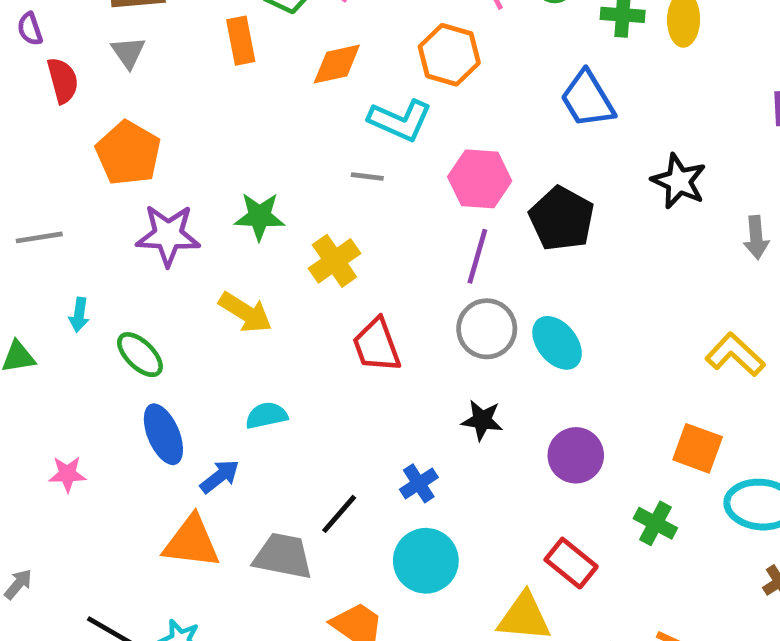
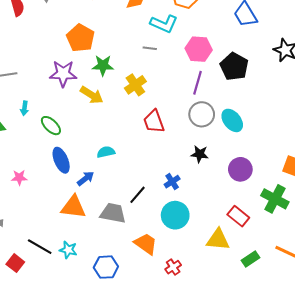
orange pentagon: (128, 153) -> (80, 38), moved
yellow arrow: (245, 312) -> (92, 95), moved
green cross: (655, 523) -> (275, 199), size x1.5

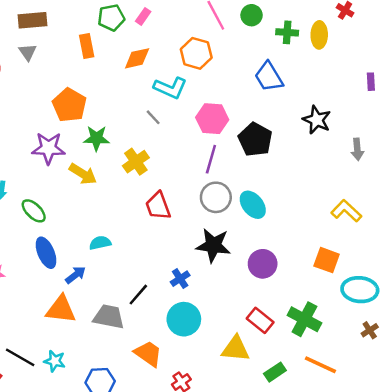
gray line: (150, 48) -> (153, 117), turned 40
black star: (200, 154) -> (213, 245), size x1.6
green cross: (275, 199) -> (304, 319), moved

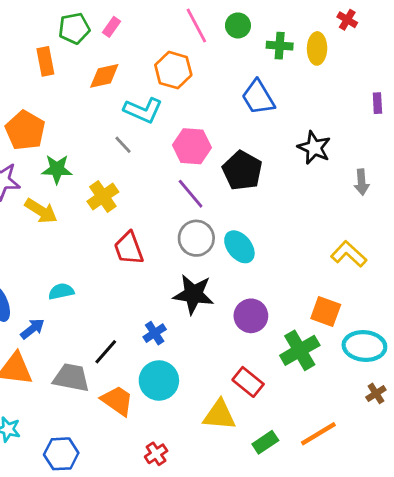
purple line: (211, 159) -> (191, 194), turned -56
green cross: (304, 319) -> (300, 350), moved, turned 32
orange trapezoid: (148, 354) -> (117, 401), moved
orange line: (320, 365) -> (318, 434), turned -56

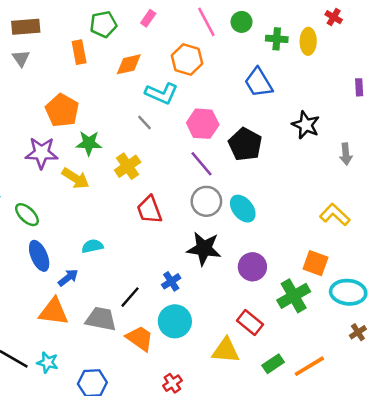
pink rectangle: (111, 27) -> (148, 18), moved
green rectangle: (265, 442) -> (273, 364), moved

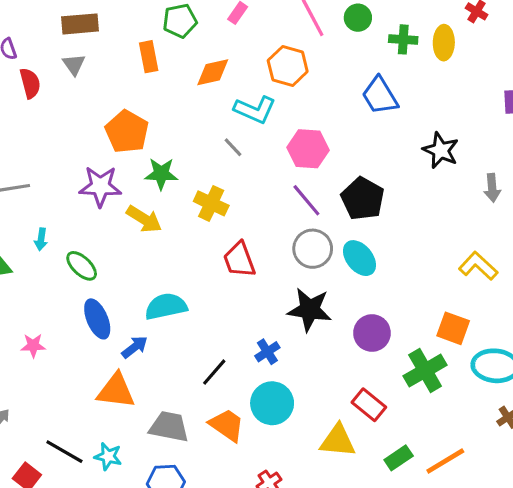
black pentagon: (245, 144) -> (363, 199), moved
yellow cross: (128, 166) -> (211, 203), turned -30
cyan semicircle: (92, 246) -> (166, 306), size x1.5
gray trapezoid: (101, 319) -> (169, 427), moved

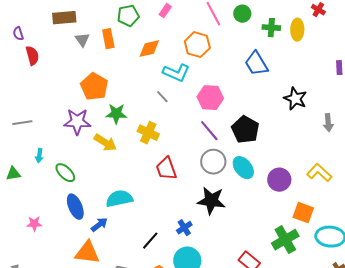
gray triangle: (74, 64) -> (82, 40), moved
purple circle: (372, 333) -> (279, 180), moved

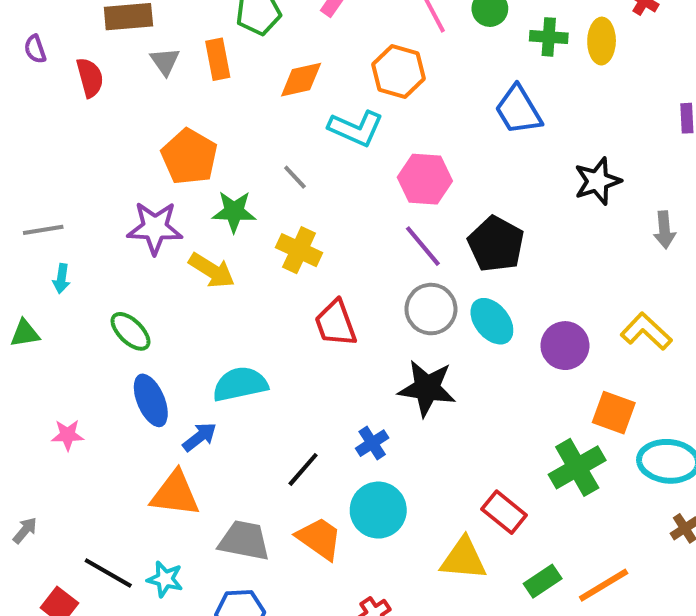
red semicircle: (32, 56) -> (90, 78), moved
gray line: (162, 97) -> (295, 177), moved
black star: (295, 99) -> (597, 181), turned 30
cyan arrow: (39, 156) -> (61, 279), moved

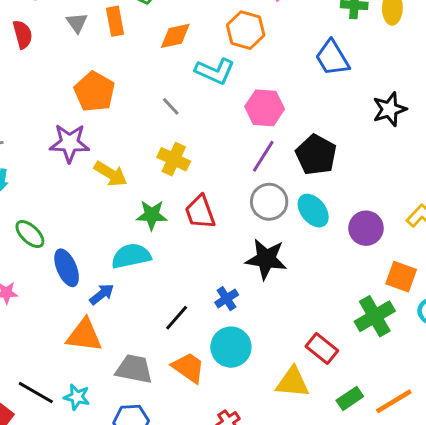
green star: (234, 212) -> (152, 215), moved
purple line: (423, 246) -> (263, 156), turned 72
green ellipse: (130, 331) -> (30, 234), moved

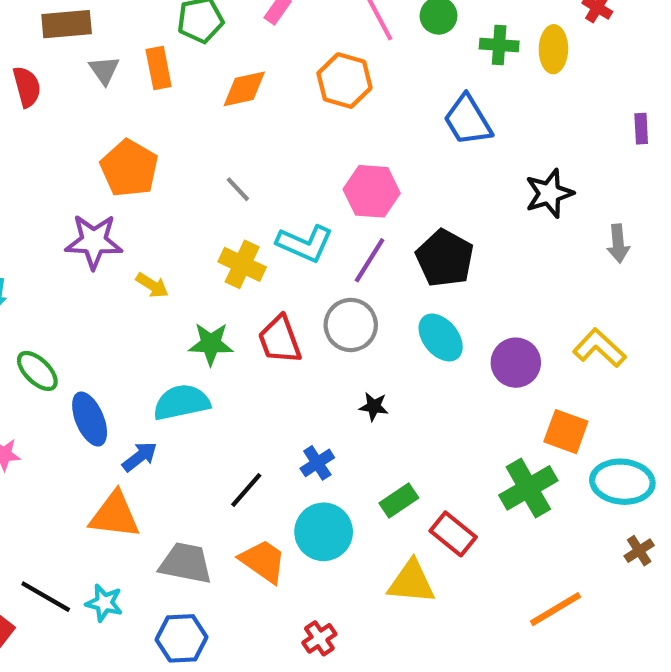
cyan L-shape: (215, 71) -> (305, 244), moved
yellow arrow: (111, 174) -> (152, 285), size x0.7
gray circle: (269, 202) -> (351, 325), moved
black star: (266, 259) -> (374, 406), size x0.5
green rectangle: (350, 398) -> (399, 500), moved

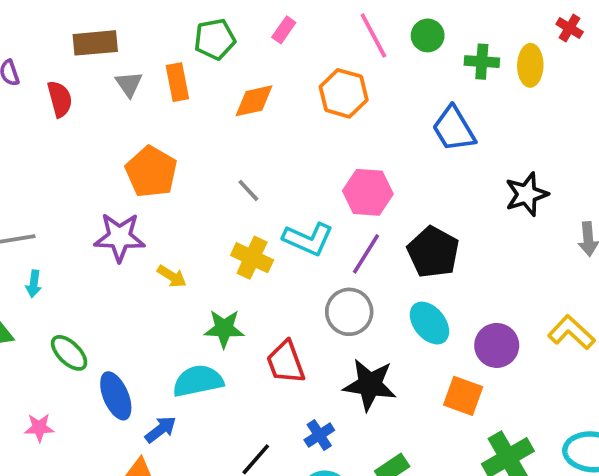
red trapezoid: (280, 340) -> (286, 362), moved
black star: (374, 406) -> (370, 385), size x2.0
orange square: (566, 432) -> (463, 396), moved

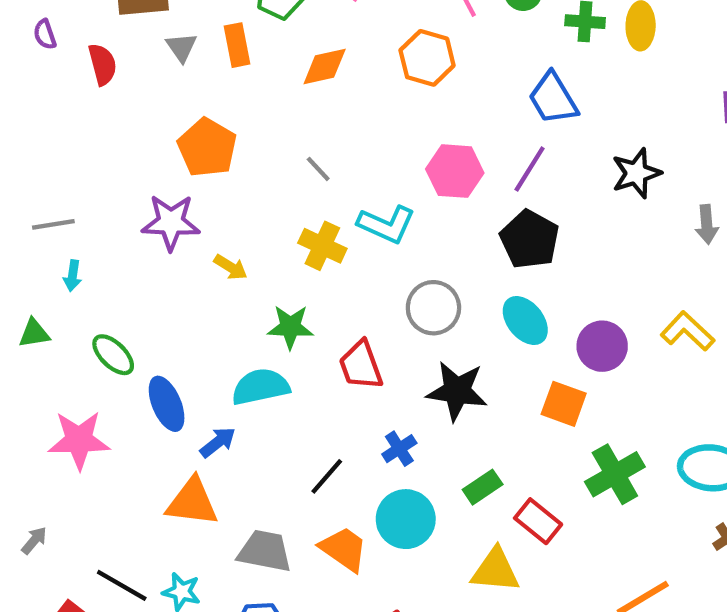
purple line: (366, 254) -> (530, 169), moved
pink star: (39, 428) -> (79, 440), size x1.8

